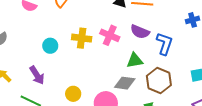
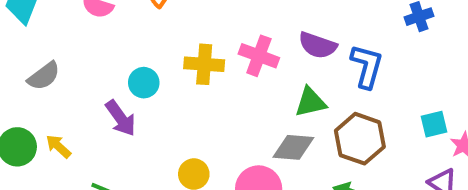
purple arrow: (37, 75) -> (121, 118), moved

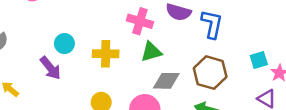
yellow cross: (204, 64) -> (106, 54), moved
green triangle: (310, 102) -> (151, 52), moved

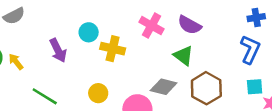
blue L-shape: (212, 24) -> (250, 49), moved
cyan circle: (64, 44) -> (89, 32), moved
green triangle: (151, 52) -> (184, 56), moved, turned 40

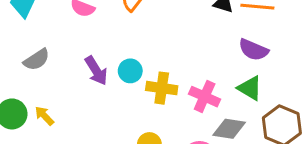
pink cross: (151, 26) -> (205, 97), moved
purple arrow: (58, 50) -> (96, 71), moved

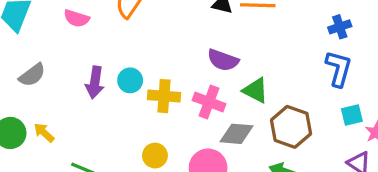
purple semicircle: (253, 50) -> (223, 60), moved
purple arrow: (96, 71) -> (95, 82), turned 44

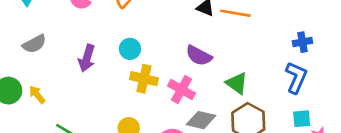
cyan circle: (130, 80) -> (130, 49), moved
green triangle: (255, 90) -> (237, 83), moved

